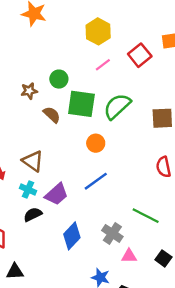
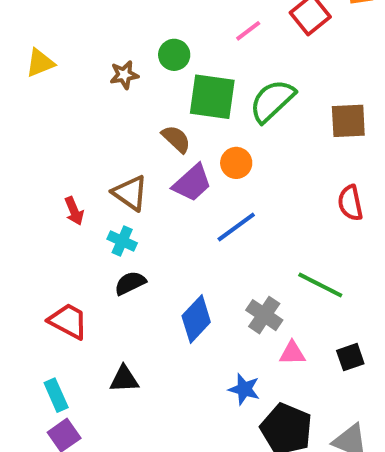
brown semicircle: (52, 115) -> (176, 139), moved
purple trapezoid: (57, 194) -> (192, 183), moved
black square: (163, 258) -> (350, 357), turned 35
black triangle: (15, 271) -> (124, 379), moved

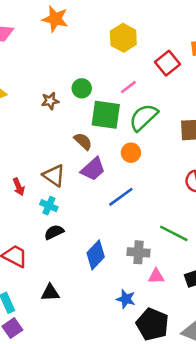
pink line: (248, 31) -> (128, 87), moved
orange circle: (236, 163) -> (131, 153), moved
gray cross: (264, 315) -> (139, 252), turned -30

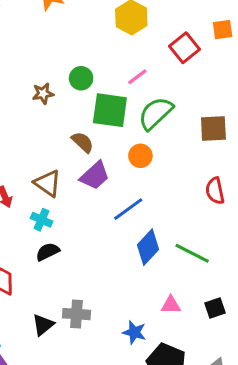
gray cross: (139, 252) -> (77, 314), moved
blue diamond: (96, 255) -> (148, 247), moved
black triangle: (50, 293) -> (43, 325), turned -36

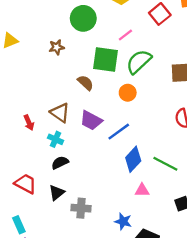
green circle: (81, 78) -> (83, 18), moved, size x1.5
purple trapezoid: (95, 176) -> (91, 120), moved, turned 70
pink triangle: (171, 305) -> (142, 190), moved
black triangle: (43, 325) -> (57, 193), moved

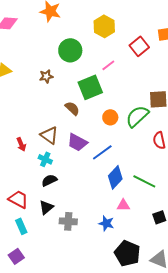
green square: (105, 59) -> (90, 87), turned -30
green semicircle: (139, 62) -> (137, 116), moved
blue star: (123, 221) -> (106, 223), moved
cyan rectangle: (19, 225) -> (21, 226), moved

